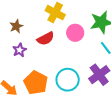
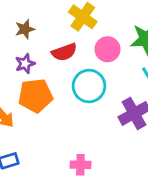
cyan circle: (68, 80) -> (89, 86), moved
orange pentagon: (36, 83) -> (35, 96), moved, turned 30

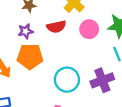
cyan circle: (89, 86) -> (67, 80), moved

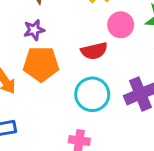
red semicircle: (56, 27) -> (94, 51), moved

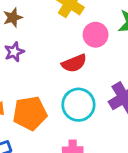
orange pentagon: (41, 64) -> (30, 113), moved

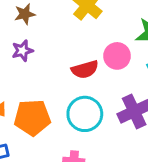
pink circle: (96, 35) -> (117, 56), moved

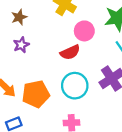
pink circle: (117, 56) -> (84, 31), moved

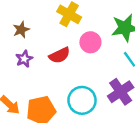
red semicircle: (70, 52) -> (59, 55), moved

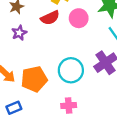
red semicircle: (59, 55) -> (50, 18), moved

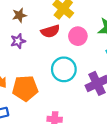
cyan circle: (71, 70) -> (64, 69), moved

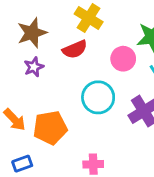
brown star: (19, 15) -> (32, 33), size x1.5
pink circle: (78, 36) -> (123, 59), moved

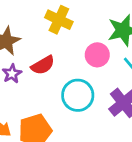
red semicircle: (75, 49) -> (43, 65), moved

